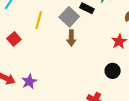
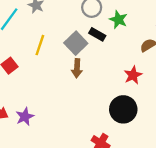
black circle: (113, 71) -> (123, 109), size x1.5

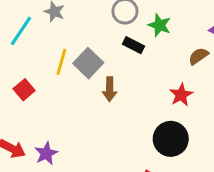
gray square: (76, 43) -> (88, 63), moved

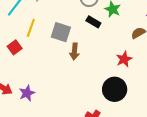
yellow line: (61, 62) -> (31, 28), moved
gray square: (88, 63) -> (61, 32), turned -30

